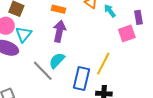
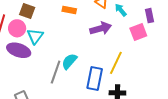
purple arrow: (59, 31) -> (101, 28), moved, turned 65
gray line: (43, 71) -> (56, 72), turned 65

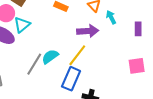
pink square: (138, 32) -> (137, 66), moved
yellow line: (116, 63) -> (77, 55), moved

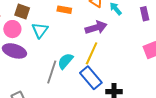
cyan triangle: (22, 25) -> (40, 30), moved
blue rectangle: (71, 79) -> (91, 78), turned -50

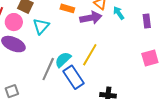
purple arrow: (96, 28) -> (91, 18), moved
blue rectangle: (91, 78) -> (73, 77), moved

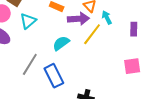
yellow line: (90, 55) -> (92, 34), moved
cyan semicircle: (63, 60) -> (61, 43), moved

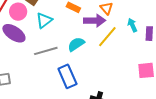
cyan arrow: (107, 17) -> (132, 25), moved
gray line: (30, 64) -> (46, 51), moved, turned 40

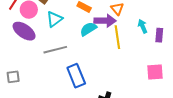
yellow line: (107, 37) -> (117, 37), turned -50
cyan semicircle: (76, 44) -> (88, 29), moved

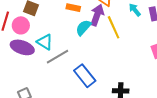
cyan triangle: (55, 19) -> (45, 42), moved, turned -36
purple arrow: (105, 21) -> (97, 15), turned -55

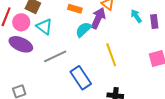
yellow line: (114, 27) -> (111, 55), moved
cyan triangle: (45, 42) -> (44, 27), moved

